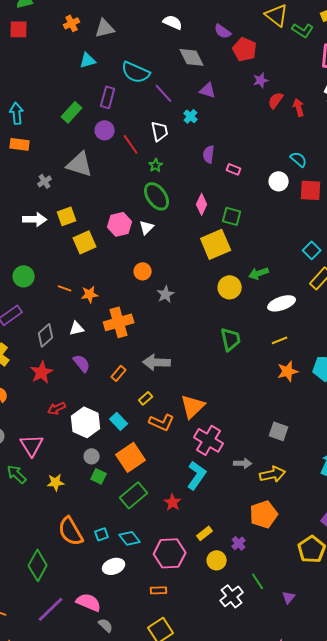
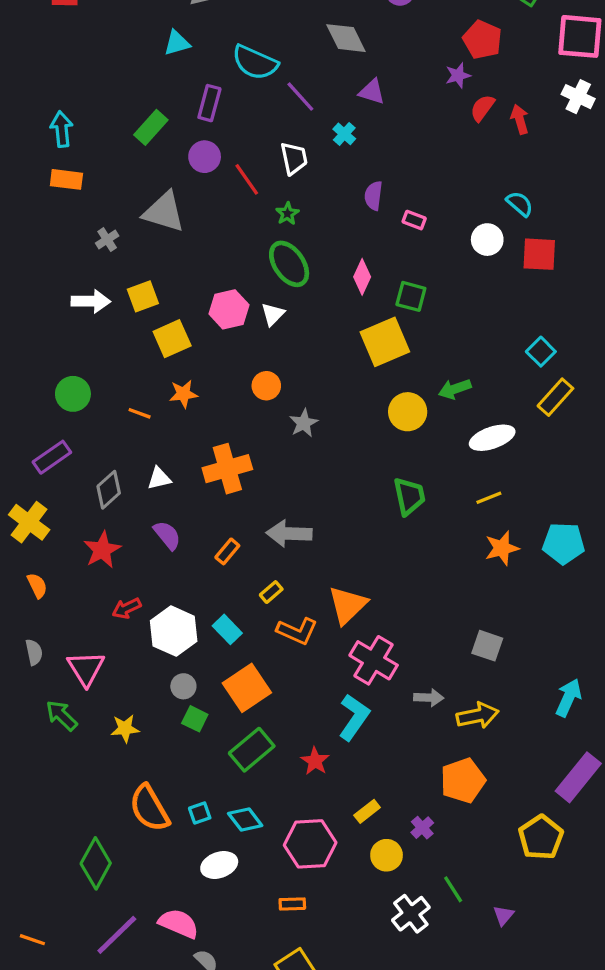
red pentagon: (245, 49) -> (482, 40), moved
orange star: (90, 294) -> (183, 394), moved

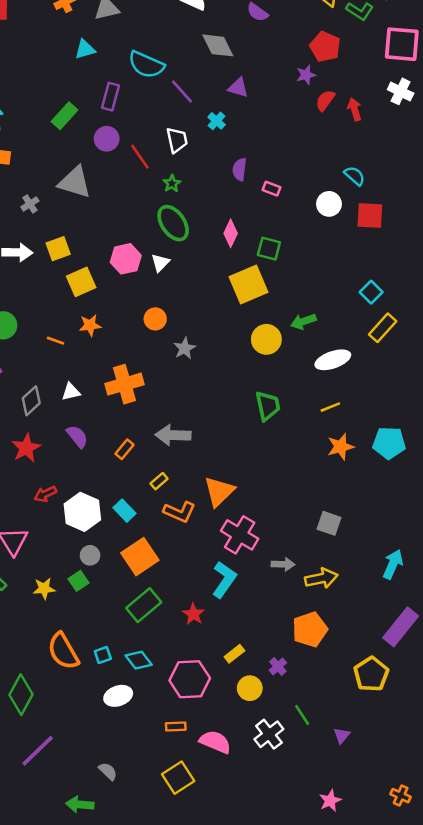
green square: (195, 719) -> (79, 581), moved, turned 30
pink semicircle: (179, 923) -> (215, 742), moved

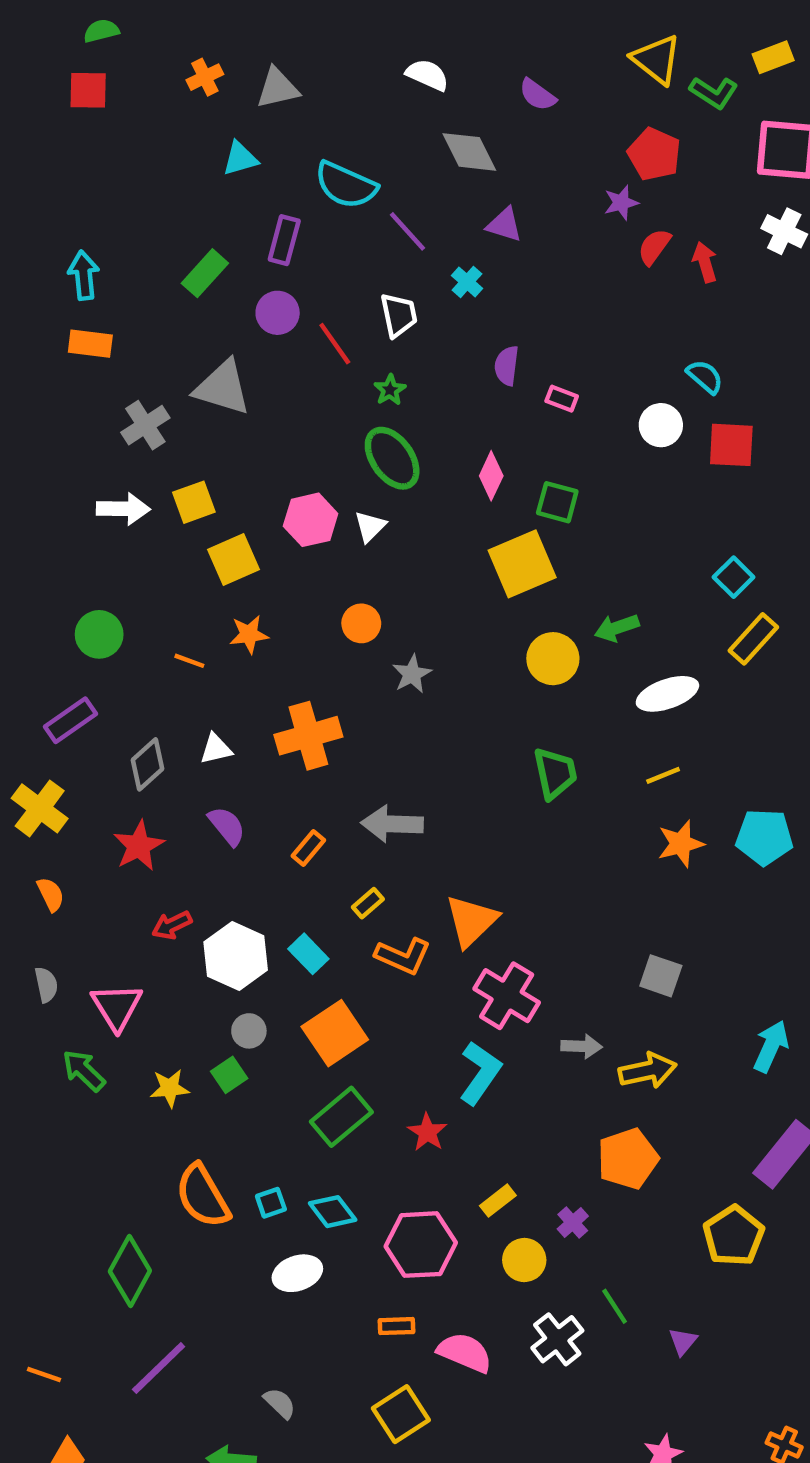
gray cross: (30, 204) -> (145, 425), size x1.5

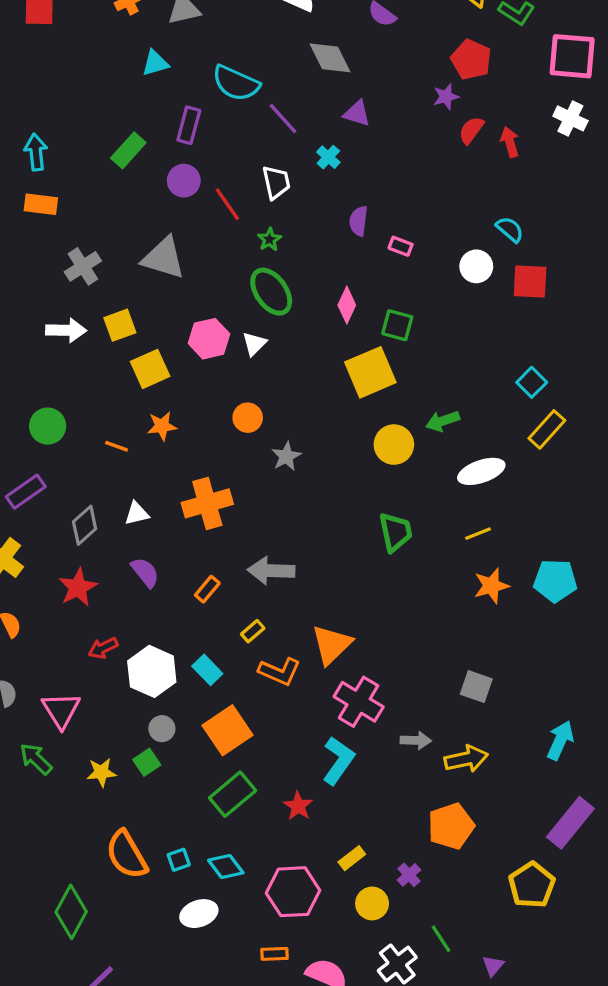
gray triangle: (222, 388) -> (164, 258), moved

